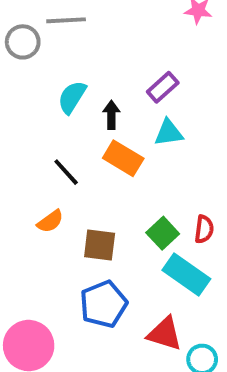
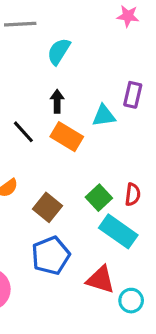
purple rectangle: (163, 87) -> (133, 95), moved, turned -35
cyan semicircle: (72, 97) -> (59, 51), moved
black line: (66, 172) -> (23, 132), moved
brown square: (100, 245) -> (48, 207), turned 32

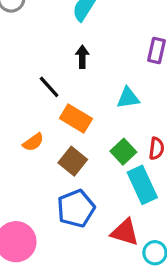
cyan triangle: (104, 116) -> (128, 98), moved
orange rectangle: (67, 137) -> (76, 118), moved
cyan rectangle: (118, 231) -> (142, 185), turned 30

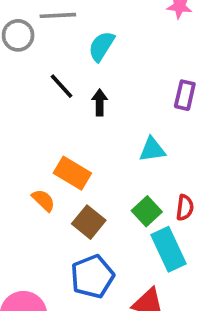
black line: (49, 87) -> (62, 86), moved
orange rectangle: (76, 118) -> (72, 173), moved
orange semicircle: (33, 142) -> (43, 200), turned -100

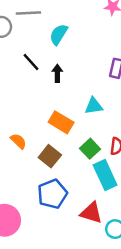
orange rectangle: (72, 173) -> (61, 122), moved

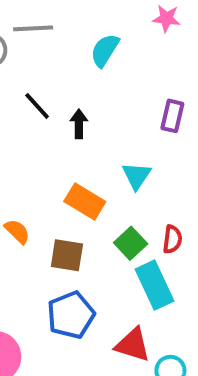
cyan semicircle: (59, 34) -> (105, 50), moved
cyan triangle: (94, 106) -> (137, 176), turned -48
brown square: (50, 156) -> (67, 255), turned -30

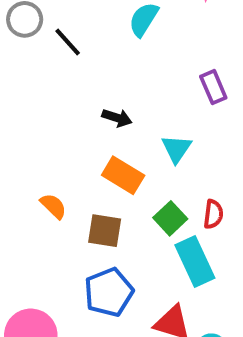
black line: (37, 106) -> (68, 42), moved
purple rectangle: (172, 116) -> (213, 87), turned -36
black arrow: (79, 124) -> (117, 118), moved, turned 108

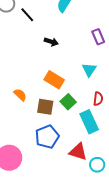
black arrow: (117, 118) -> (51, 42), moved
cyan triangle: (176, 149) -> (89, 70), moved
green square: (170, 218) -> (68, 102), moved

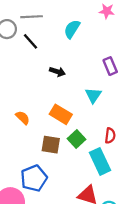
cyan triangle: (89, 70) -> (93, 95), moved
orange semicircle: (20, 95) -> (23, 118), moved
blue pentagon: (47, 137) -> (34, 178), moved

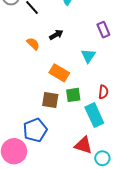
black arrow: (57, 72) -> (56, 35), turned -48
orange semicircle: (23, 118) -> (33, 44), moved
green square: (76, 139) -> (73, 95), turned 35

